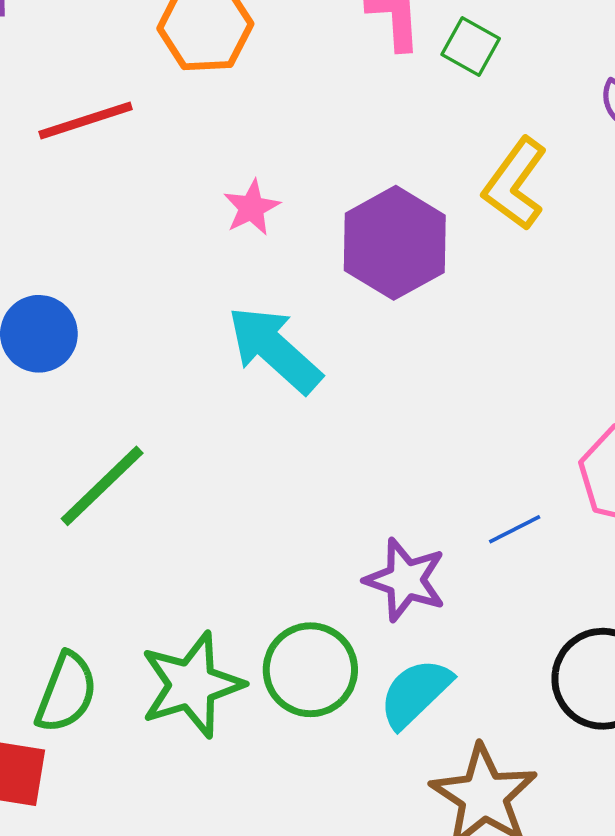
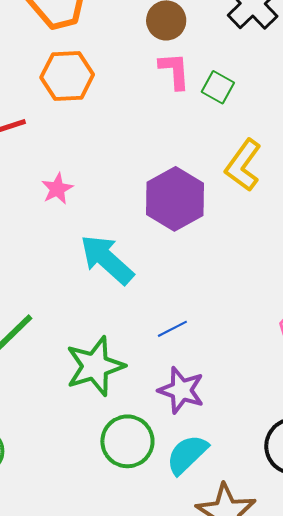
pink star: (252, 208) -> (57, 189), moved
blue line: (515, 529) -> (172, 329), moved
green star: (192, 685) -> (95, 366), moved

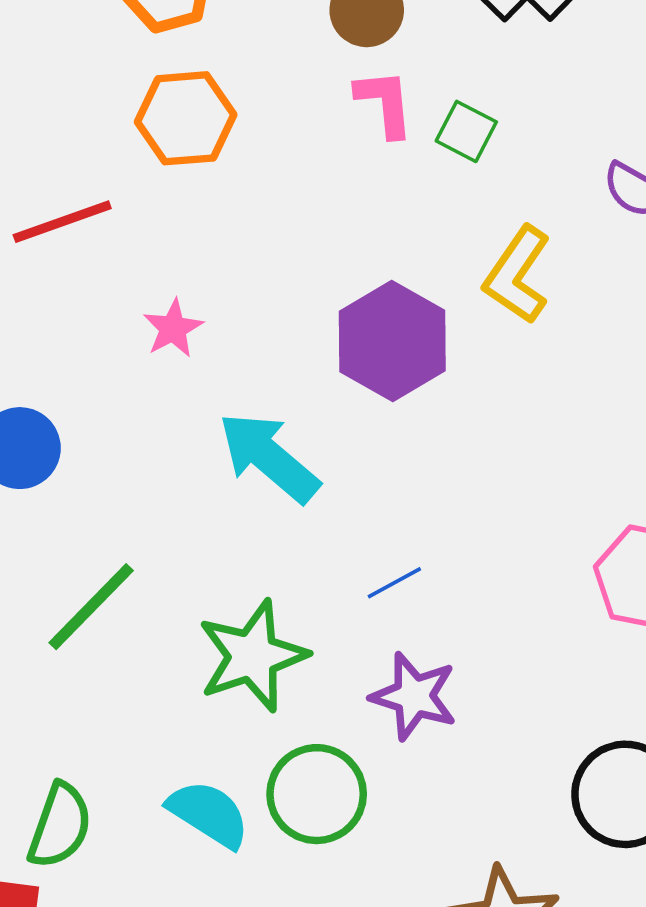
cyan semicircle: (187, 454) -> (209, 814), moved, turned 78

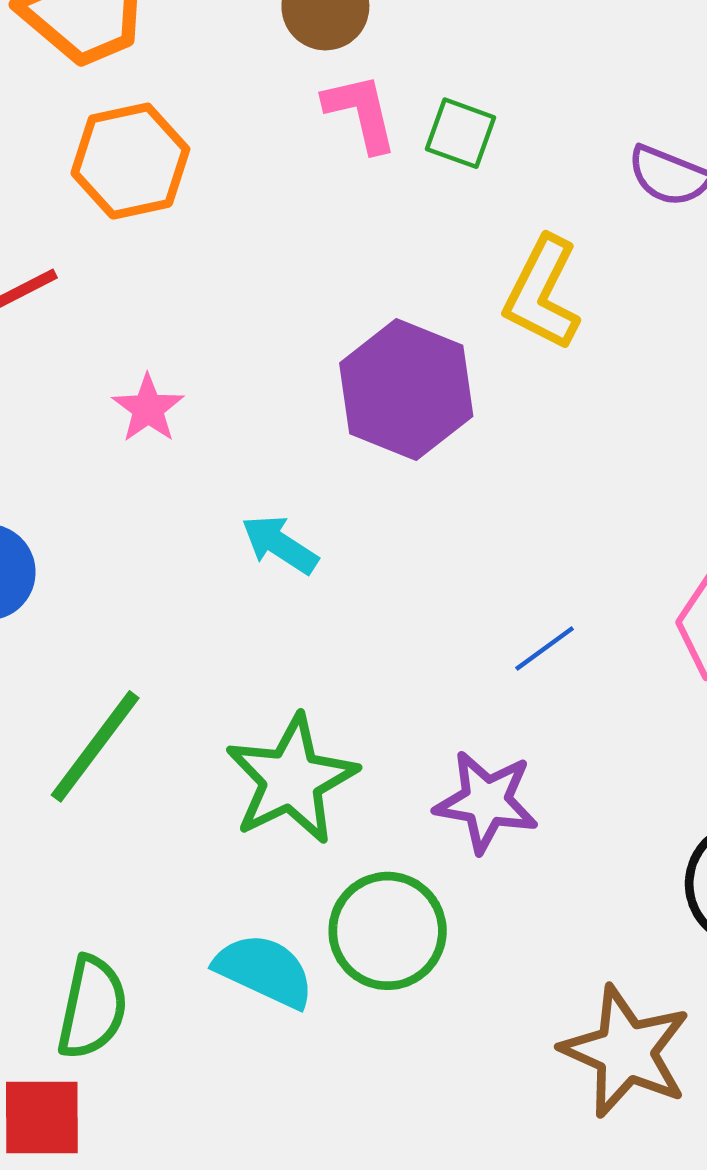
cyan arrow: (269, 457) -> (280, 545), size x0.6
blue line: (394, 583) -> (545, 649), moved

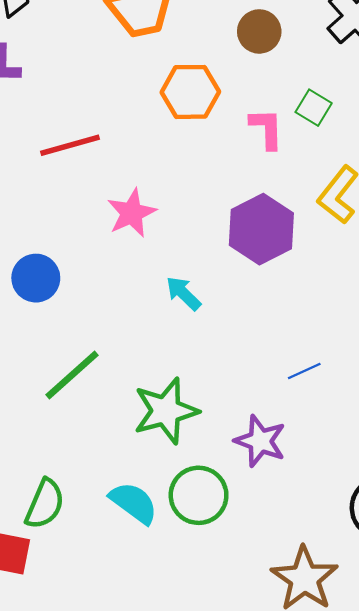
pink L-shape: (361, 113) -> (267, 129), moved
orange hexagon: (130, 161) -> (190, 92), moved
pink star: (148, 409) -> (132, 213), size x1.4

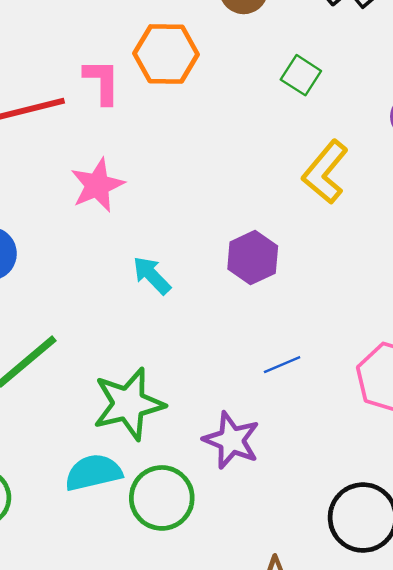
pink L-shape: (267, 129) -> (102, 82), moved
purple hexagon: (261, 229) -> (253, 258), moved, size x0.7
cyan semicircle: (134, 503) -> (93, 473), moved, turned -51

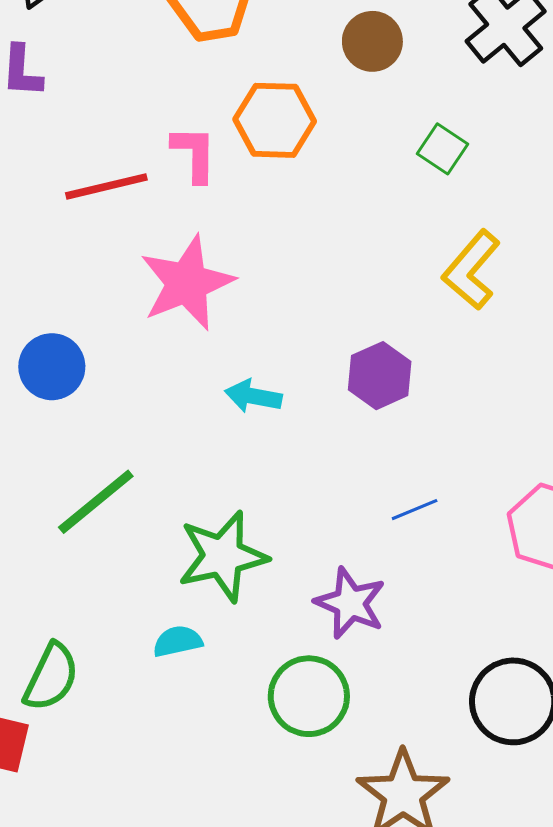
pink star: (97, 185) -> (187, 283), size x1.4
cyan arrow: (152, 275) -> (253, 396), turned -36
cyan semicircle: (93, 473) -> (178, 641), size x0.7
green circle: (162, 498) -> (309, 696), moved

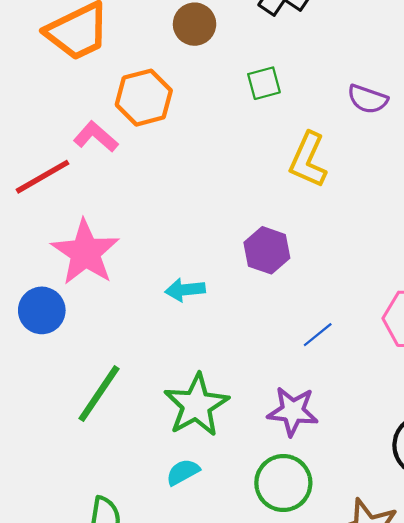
green square: (443, 149) -> (264, 83), turned -32
pink L-shape: (194, 154) -> (96, 137), turned -33
pink star: (187, 283) -> (85, 252), moved

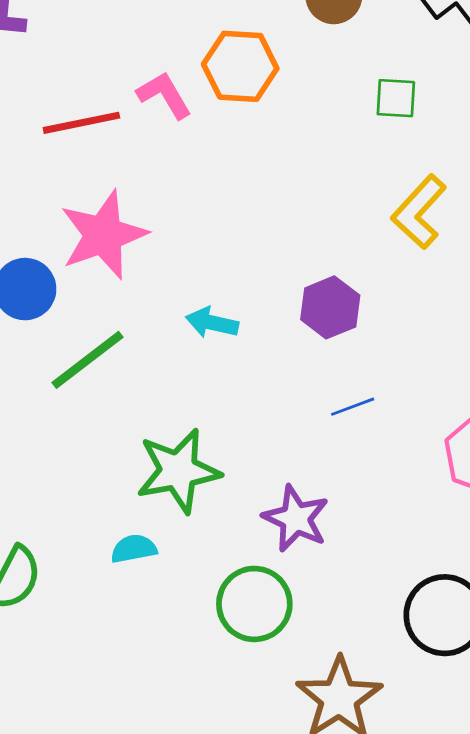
blue line: (318, 335) -> (353, 407), moved
green line: (99, 394) -> (88, 360), moved

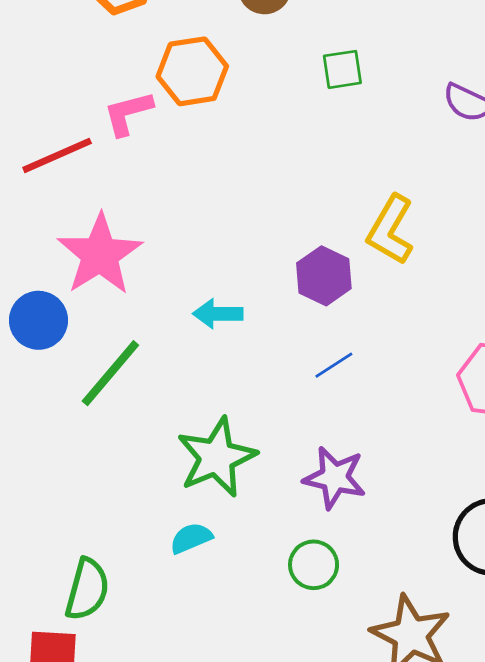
pink L-shape: (164, 95) -> (128, 113), turned -62
yellow L-shape: (419, 212) -> (391, 230), moved
blue line: (353, 407) -> (334, 365), moved
green circle: (254, 604) -> (314, 565), size x0.7

